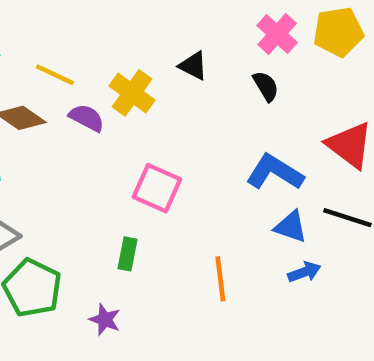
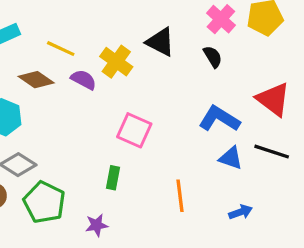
black triangle: (193, 66) -> (160, 42), size x1.4
blue arrow: (304, 272) -> (241, 212), moved
purple star: (105, 320) -> (97, 225), turned -30

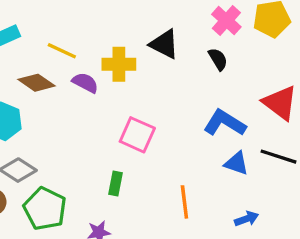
yellow cross: (116, 62) -> (119, 64), turned -36

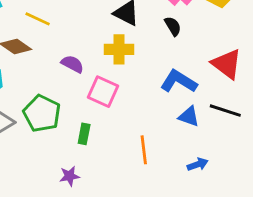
yellow cross: (119, 64) -> (119, 49), moved
purple semicircle: (85, 83) -> (72, 64), moved
green pentagon: (45, 209) -> (42, 113), moved

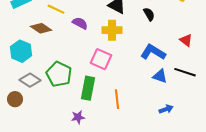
purple semicircle: (72, 64) -> (80, 23), moved
red triangle: (227, 64) -> (186, 40), size x0.6
green rectangle: (84, 134) -> (88, 88), size x1.6
orange line: (144, 150) -> (117, 99), moved

